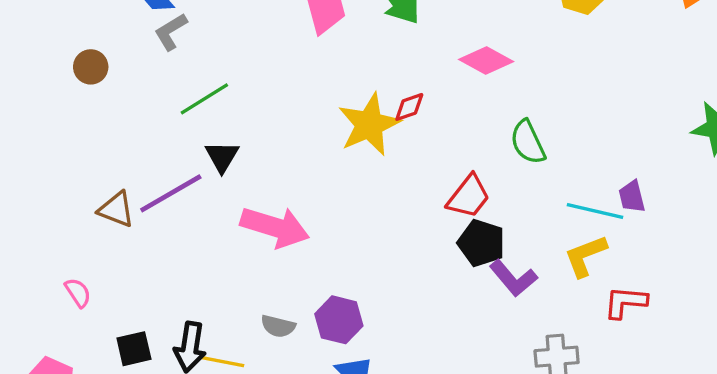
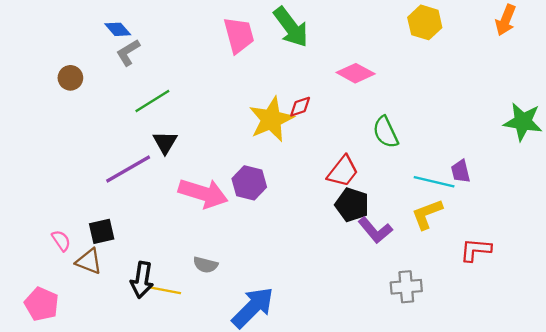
brown triangle: (116, 209) -> (89, 261), moved
red L-shape: (625, 302) -> (476, 250), moved
purple hexagon: (339, 320) -> (249, 183), moved
black square: (134, 349) -> (102, 231), moved

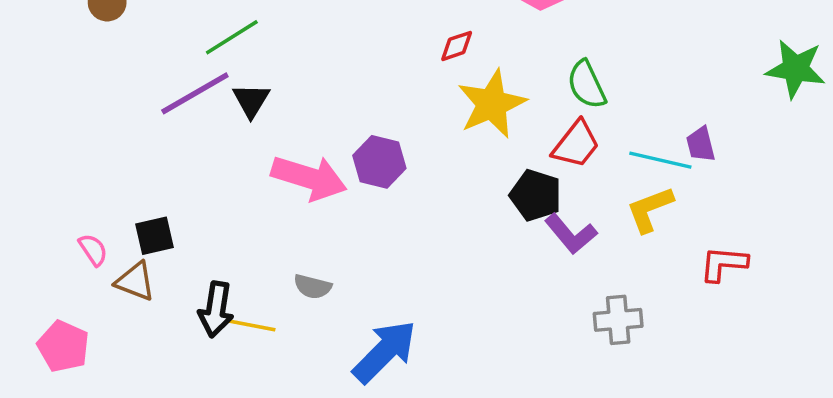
yellow star: (271, 119) -> (492, 104), moved
purple line: (128, 169) -> (195, 93), moved
red trapezoid: (343, 171) -> (576, 144), moved

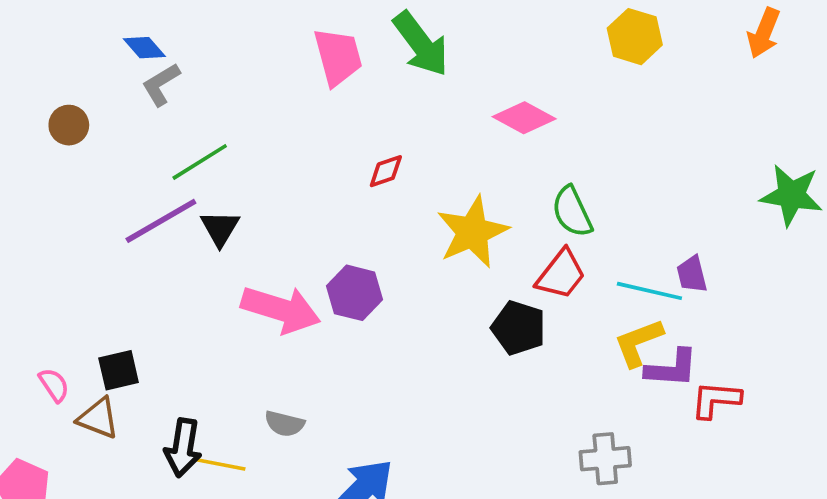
red diamond: (457, 46) -> (386, 171), moved
purple L-shape: (571, 234) -> (672, 368), moved, turned -46

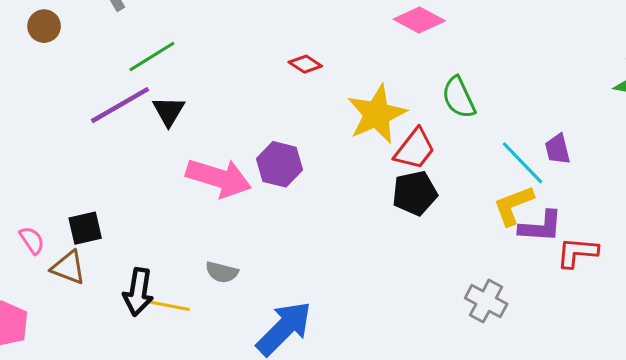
red diamond: (386, 171) -> (305, 64), turned 52
red trapezoid: (561, 274) -> (415, 149), moved
cyan line: (649, 291) -> (523, 163), turned 33
black pentagon: (519, 328) -> (415, 193), turned -30
gray cross: (605, 459) -> (486, 301), turned 33

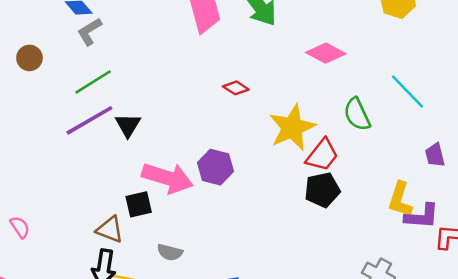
green line: (152, 56) -> (93, 82), moved
cyan line: (523, 163) -> (407, 92), moved
yellow L-shape: (513, 205) -> (400, 199), turned -51
black square: (85, 228) -> (139, 204), moved
brown triangle: (68, 268) -> (110, 229), moved

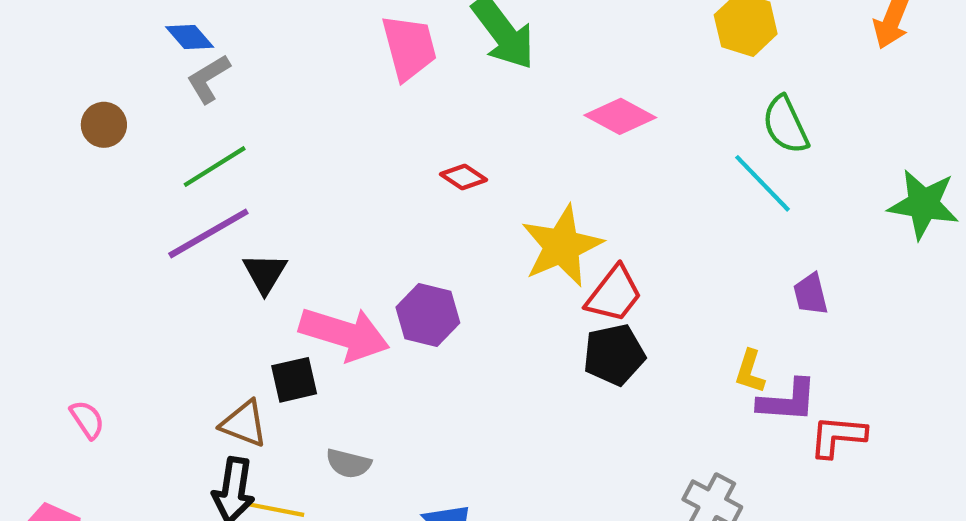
green semicircle: (357, 114) -> (785, 125), moved
black triangle: (128, 125) -> (265, 273), moved
yellow L-shape: (400, 199) -> (750, 371), size x0.7

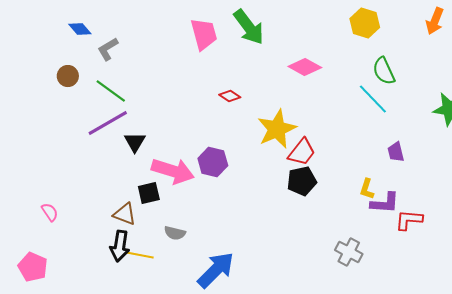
blue diamond: (190, 37) -> (80, 29), moved
brown circle: (104, 125) -> (68, 76), moved
green line: (215, 167) -> (111, 91), turned 68

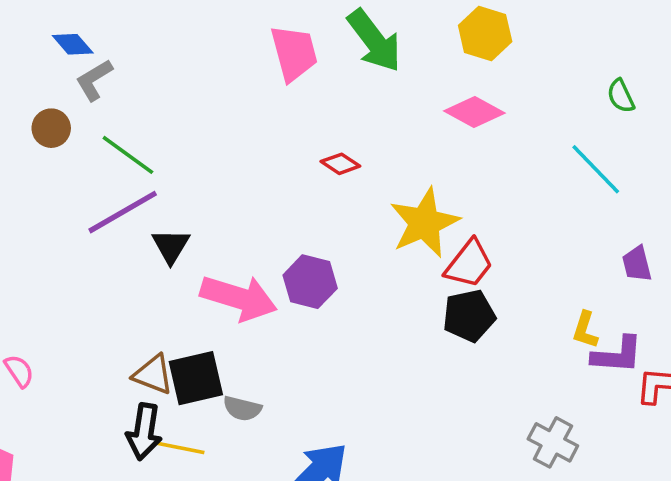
yellow hexagon: (365, 23) -> (485, 34), moved
gray L-shape: (108, 49) -> (94, 80), moved
green semicircle: (384, 71) -> (621, 96), moved, size x0.7
black square: (149, 193) -> (196, 378), moved, size x1.4

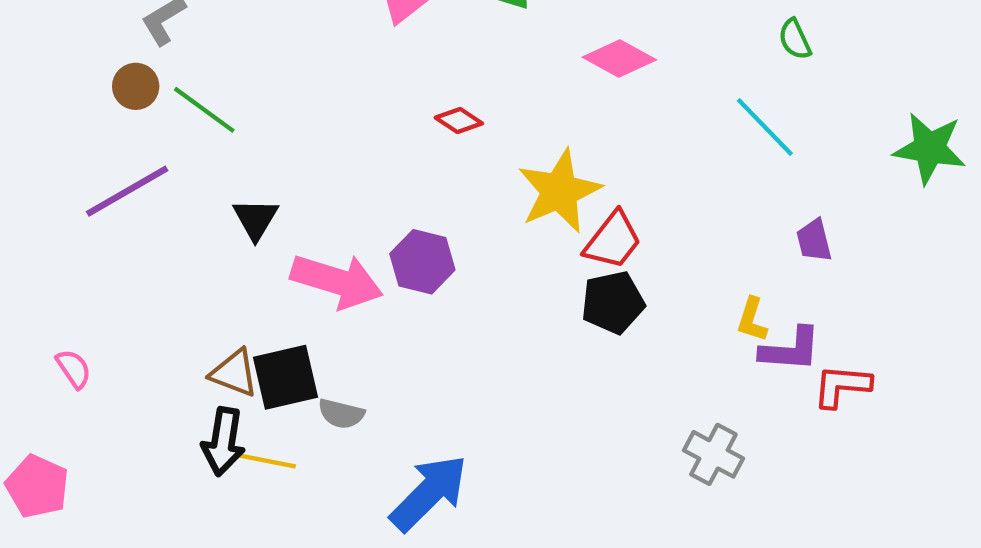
brown circle: (51, 128) -> (136, 86), moved
purple line: (123, 212) -> (127, 191), moved

